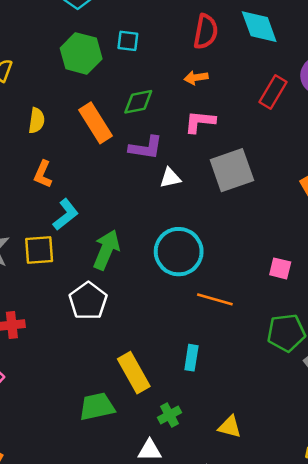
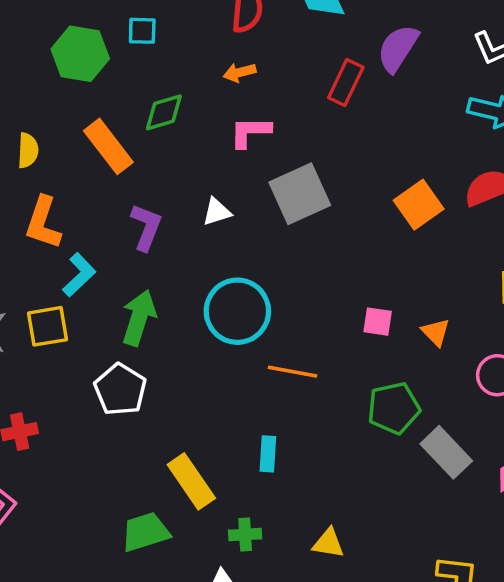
purple L-shape: (146, 148) -> (146, 227), moved, turned -72
orange L-shape: (43, 174) -> (43, 223), size x1.4
green cross: (169, 415) -> (245, 535), turned 30

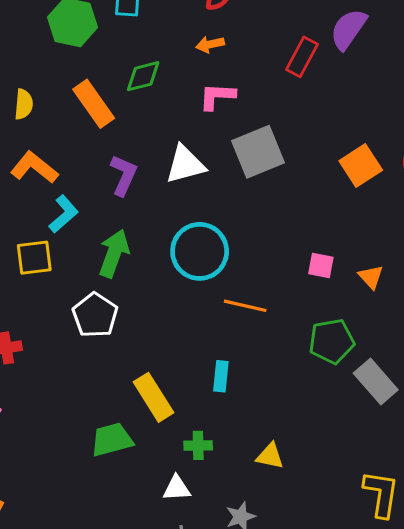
white triangle: (217, 212) -> (185, 164), size x1.6
orange L-shape: (43, 223) -> (34, 168), turned 108

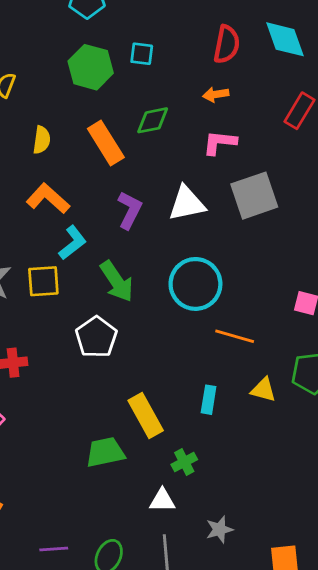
green arrow: (114, 253) -> (117, 281), turned 123
green cross: (198, 445) -> (184, 462), turned -30
yellow triangle: (270, 456) -> (263, 390), moved

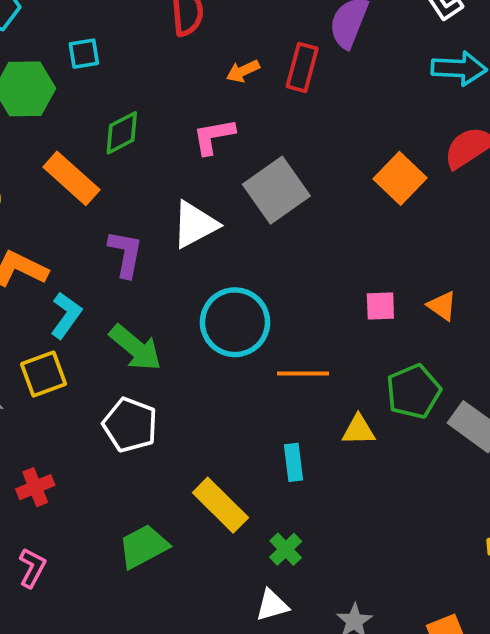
orange arrow: (216, 94) -> (243, 71), moved
green trapezoid: (105, 452) -> (143, 546), moved

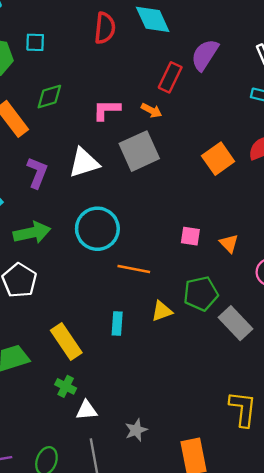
orange arrow: (243, 71) -> (151, 110), moved, turned -138
green arrow: (135, 348) -> (32, 233), turned -63
yellow triangle: (359, 430) -> (162, 311), turned -30
green cross: (286, 549) -> (66, 386), moved, turned -30

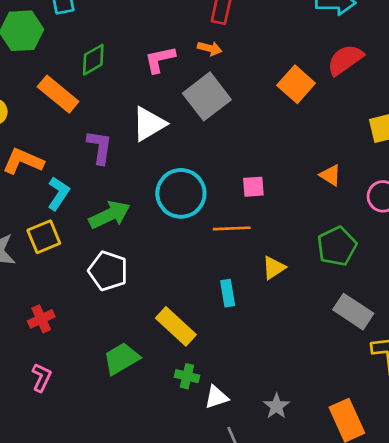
pink square: (190, 236) -> (253, 187), moved
green pentagon: (201, 294) -> (337, 246), moved
gray rectangle: (235, 323) -> (353, 312), moved

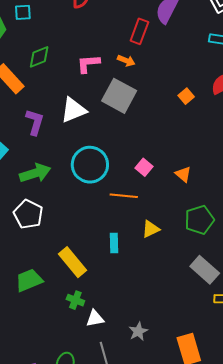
orange square: (296, 84) -> (186, 96), size x0.6
gray square: (207, 96) -> (119, 96), turned -32
orange triangle: (330, 175) -> (183, 174), moved
pink square: (253, 187) -> (144, 167), turned 36

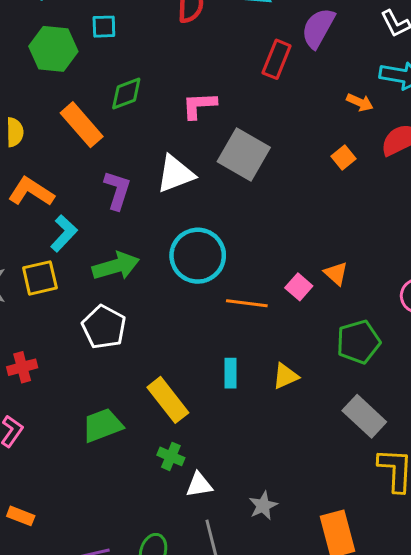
orange arrow: (126, 61) -> (360, 102), moved
pink square: (144, 167) -> (299, 287), moved
yellow triangle: (151, 229) -> (285, 376), moved

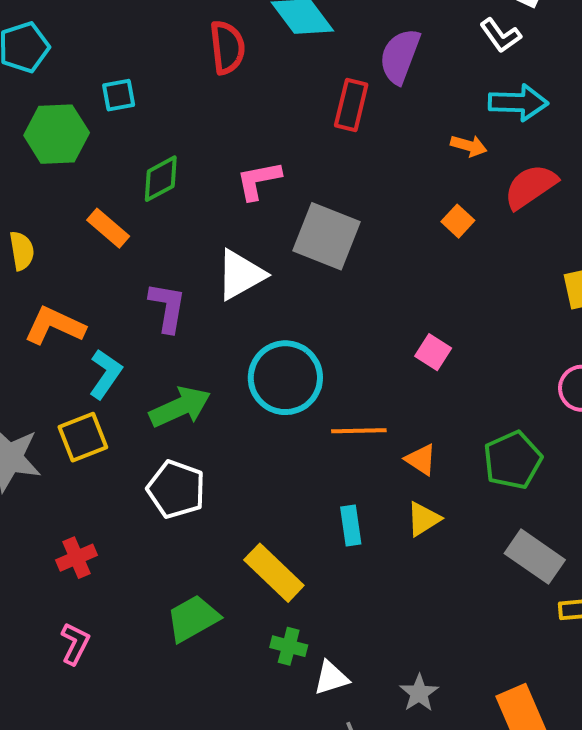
orange rectangle: (82, 125) -> (108, 228), size x0.7
orange triangle: (336, 273) -> (421, 460), moved
pink square: (299, 287) -> (433, 352), moved

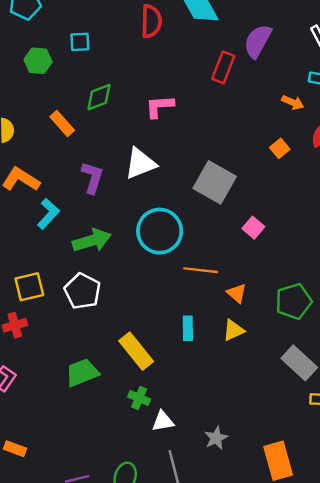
green hexagon: (57, 134) -> (38, 61), size x0.7
gray square: (327, 236) -> (215, 182), moved
yellow square: (83, 437) -> (29, 287), moved

